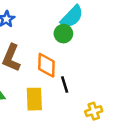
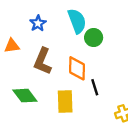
cyan semicircle: (72, 17) -> (77, 21), moved, turned -65

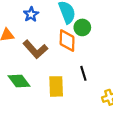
brown L-shape: (43, 61) -> (35, 49), turned -65
orange diamond: (77, 68) -> (67, 41), moved

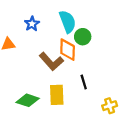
brown L-shape: (35, 49) -> (51, 61), moved
green diamond: (19, 81) -> (28, 100), moved, turned -35

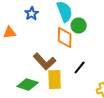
brown L-shape: (51, 61) -> (45, 62), moved
black line: (84, 82) -> (80, 68), turned 56

